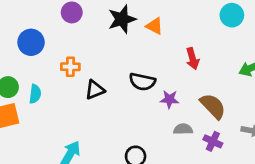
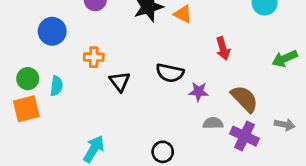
black triangle: (95, 90) -> (120, 82), turned -45
purple cross: (213, 141) -> (245, 136), size x1.4

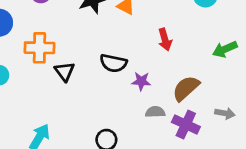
orange cross: (94, 57) -> (39, 48), size x1.5
brown semicircle: (245, 99) -> (186, 88), turned -88

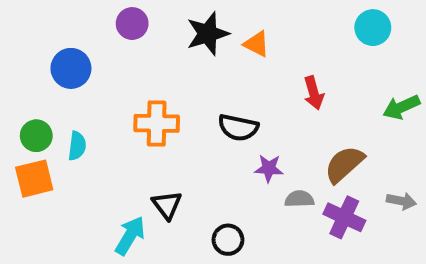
orange cross: (39, 48) -> (157, 123), moved
black triangle: (65, 72) -> (167, 205), moved
purple star: (141, 81) -> (269, 168), moved

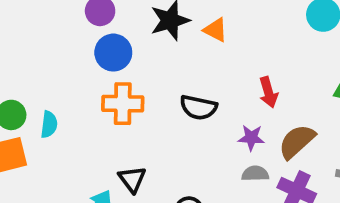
blue circle: (71, 68) -> (113, 53), moved
red arrow: (314, 93) -> (268, 92), moved
purple star: (269, 168) -> (251, 138), moved

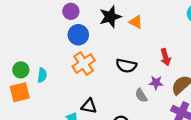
orange cross: (123, 104) -> (84, 64), turned -35
gray semicircle: (255, 174) -> (141, 95), moved, turned -120
black triangle: (132, 179) -> (89, 106), turned -42

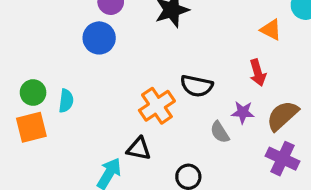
orange triangle: (136, 22) -> (271, 30), moved
blue circle: (78, 35) -> (99, 38), moved
orange cross: (84, 64) -> (157, 106), moved

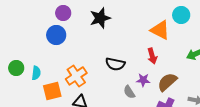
orange triangle: (271, 30) -> (160, 30), size x1.5
orange cross: (157, 106) -> (76, 76), moved
orange square: (31, 127) -> (52, 91), moved

